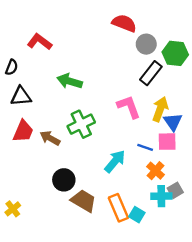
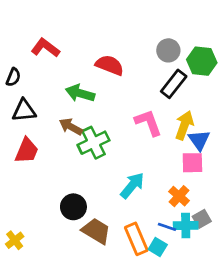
red semicircle: (124, 23) -> (110, 65), moved
brown arrow: (50, 138) -> (71, 127), moved
blue line: (145, 147) -> (167, 227), moved

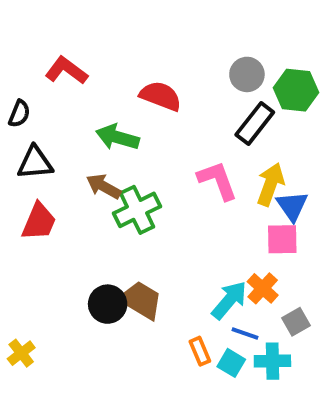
cyan arrow: (132, 185) -> (229, 300), moved
cyan cross: (186, 226) -> (272, 361), moved
brown trapezoid: (96, 231) -> (141, 300), moved
orange rectangle: (136, 239) -> (200, 351), size x0.6

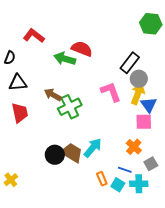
gray circle: (247, 74) -> (139, 79), moved
green hexagon: (296, 90) -> (151, 24), moved
green arrow: (117, 137) -> (65, 59), moved
red trapezoid: (39, 222) -> (20, 113), turned -35
cyan arrow: (229, 300) -> (93, 148), moved

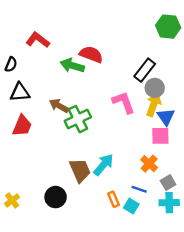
red trapezoid: (20, 113) -> (22, 126), turned 35
brown trapezoid: (72, 153) -> (80, 170), turned 35
black circle: (55, 155) -> (56, 197), moved
cyan cross: (139, 184) -> (169, 203), moved

